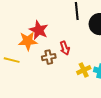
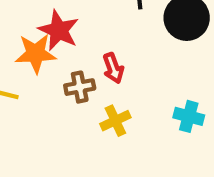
yellow cross: (84, 70) -> (115, 121), moved

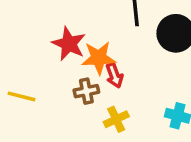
orange star: (36, 53) -> (99, 58), moved

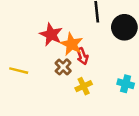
orange star: (99, 58) -> (72, 44), turned 30
brown cross: (86, 91) -> (63, 67), turned -35

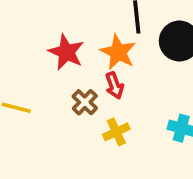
orange star: (72, 44) -> (118, 52), moved

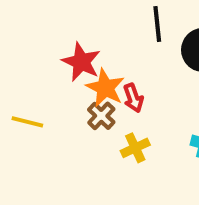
orange star: (118, 52) -> (105, 88), moved

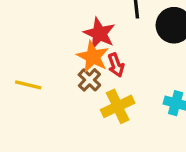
red star: (81, 62) -> (99, 34), moved
yellow cross: (135, 148) -> (118, 106), size x1.4

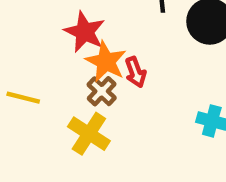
red star: (99, 34) -> (85, 32), moved
yellow cross: (118, 106) -> (89, 134), moved, turned -32

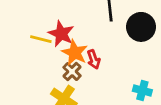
yellow line: (23, 98) -> (41, 39), moved

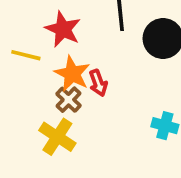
red star: (61, 34) -> (63, 29), moved

